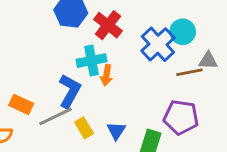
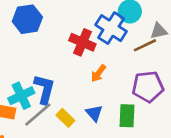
red cross: (108, 25) -> (82, 42), moved
cyan cross: (92, 61) -> (21, 96), moved
orange arrow: (106, 75) -> (98, 73), moved, turned 42

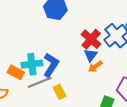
blue triangle: (94, 113) -> (91, 55), moved

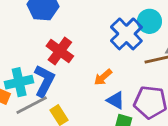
red cross: (91, 39) -> (60, 51), moved
blue triangle: (91, 55) -> (116, 100), moved, turned -32

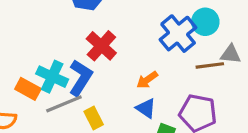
cyan cross: (19, 82) -> (52, 77), turned 32
blue triangle: (116, 100) -> (146, 108), moved

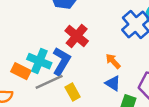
orange arrow: (147, 80) -> (113, 61), turned 84

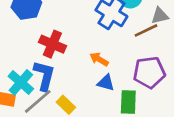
cyan cross: (39, 61) -> (21, 82), turned 35

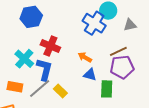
brown line: (146, 30) -> (118, 51), moved
cyan cross: (21, 82) -> (24, 59), moved

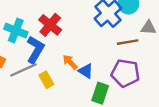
brown line: (118, 51) -> (128, 42), moved
orange arrow: (85, 57) -> (70, 62), moved
cyan cross: (24, 59) -> (16, 31), turned -36

